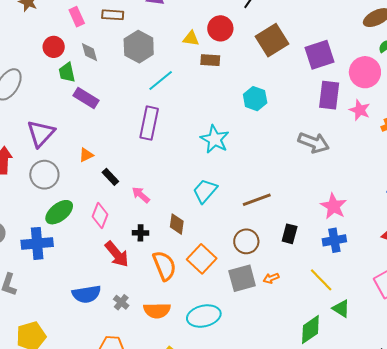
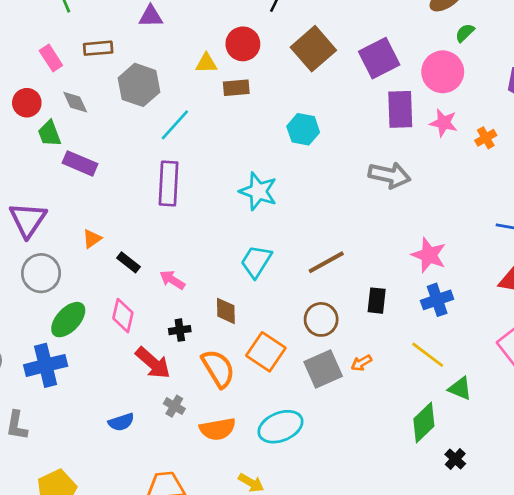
blue semicircle: (86, 294) -> (121, 422), size x0.7
gray cross: (121, 302) -> (174, 406), moved

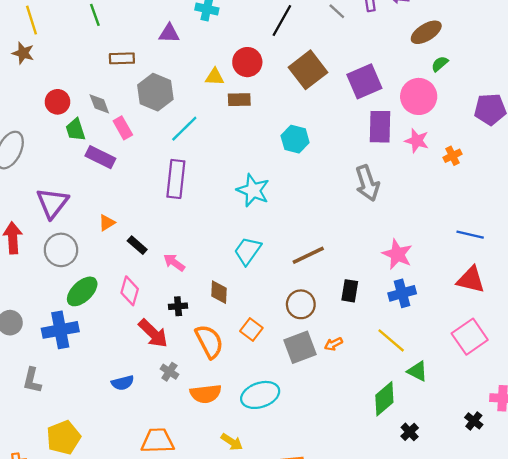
pink rectangle: (51, 58) -> (123, 128), moved
gray arrow: (389, 175) -> (367, 183), turned 56
orange square: (266, 352) -> (251, 329), size x0.7

